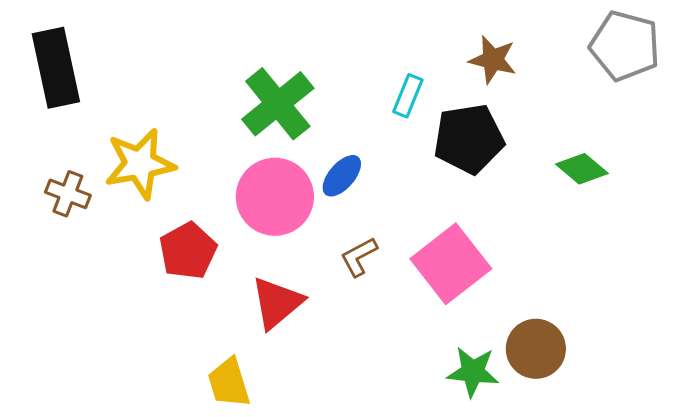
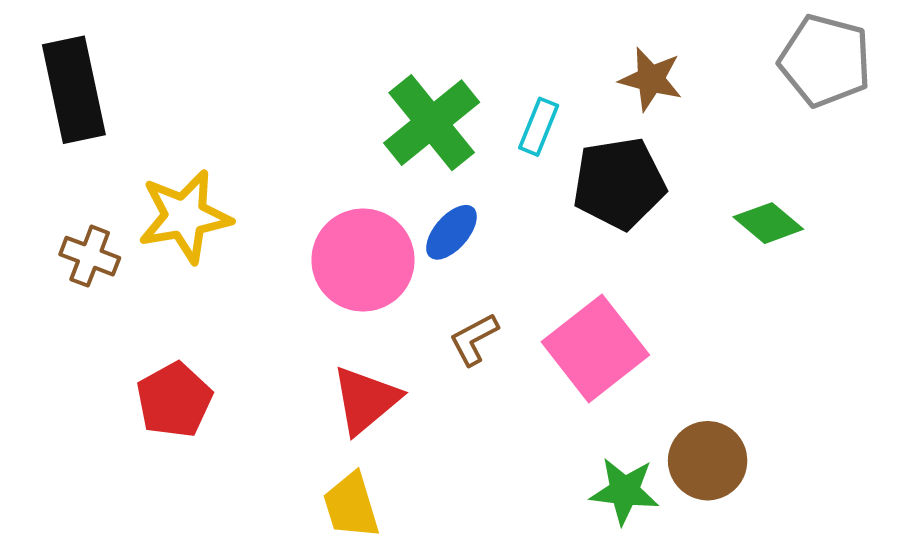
green cross: (278, 104) -> (432, 123), moved
red pentagon: (188, 251) -> (174, 400), moved
yellow trapezoid: (229, 383) -> (351, 506), moved

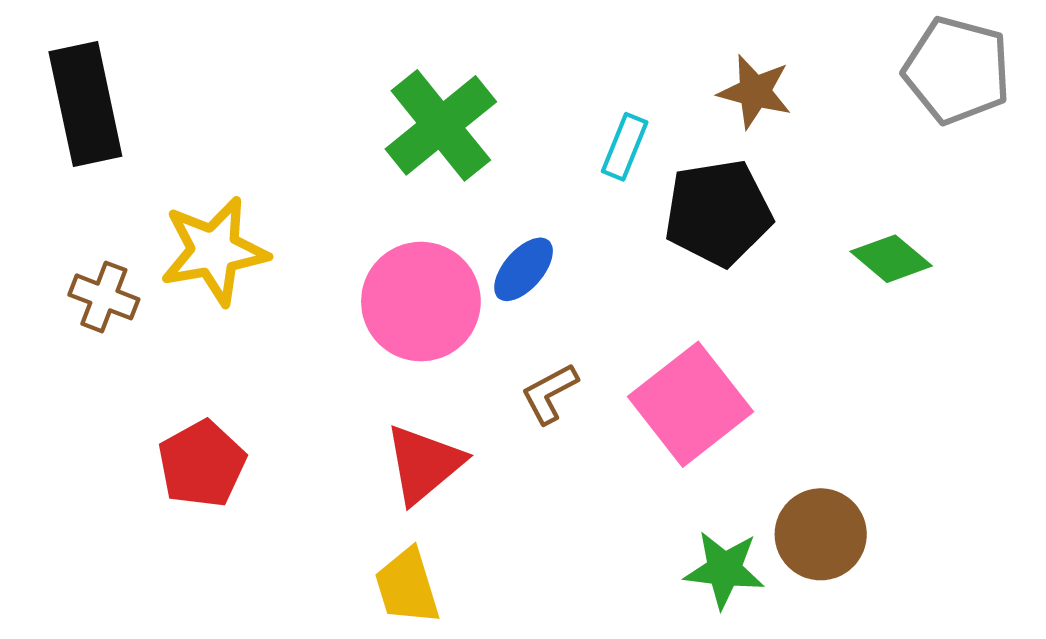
green cross: (432, 123) -> (441, 125), moved

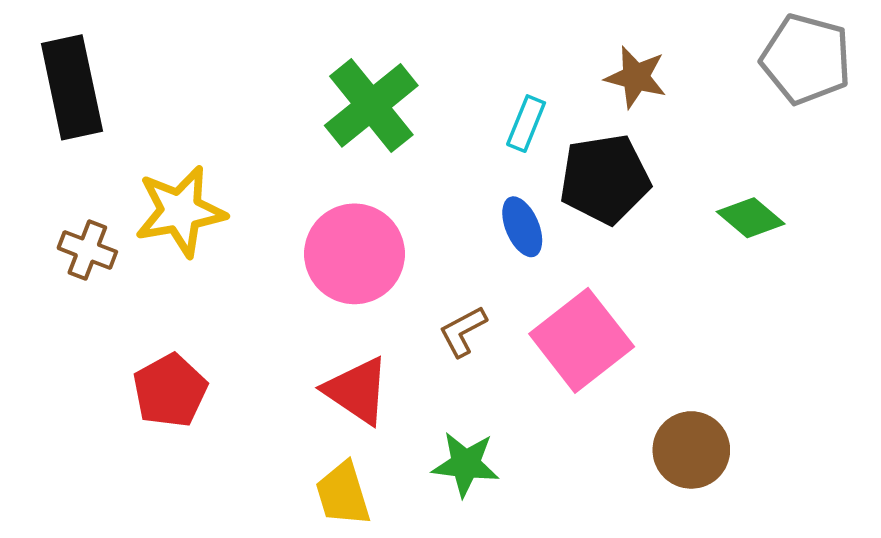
blue ellipse: (524, 269) -> (522, 227), moved, turned -64
red triangle: (424, 464) -> (357, 391), turned -46
green star: (724, 570) -> (465, 464), moved

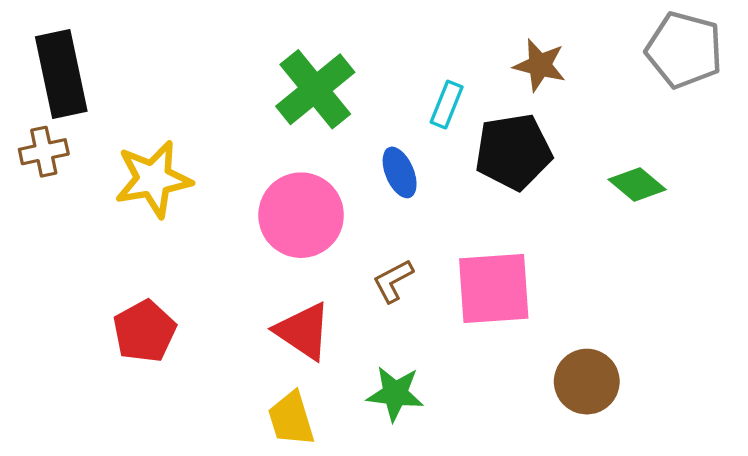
blue ellipse: (522, 227) -> (400, 172), moved
brown cross: (87, 250) -> (44, 152), moved, turned -33
pink square: (582, 340) -> (494, 289), turned 34

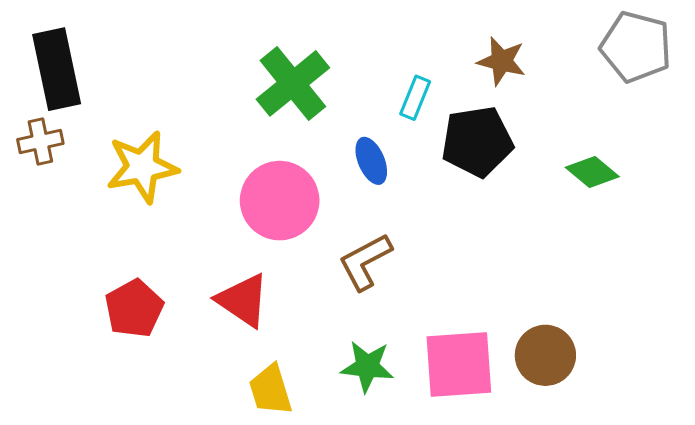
brown L-shape: (393, 281) -> (365, 262), size x1.4
pink square: (494, 289) -> (459, 364), moved
red triangle: (303, 331) -> (243, 300), moved

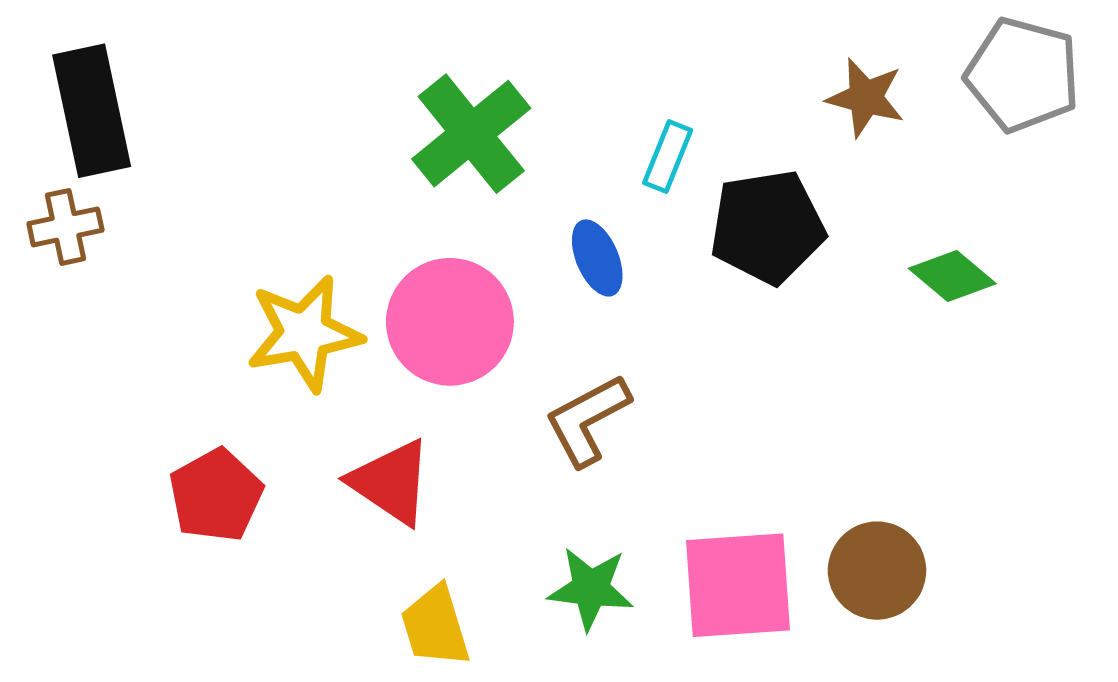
brown star: (502, 61) -> (866, 98), moved
yellow star: (142, 167) -> (304, 333), moved

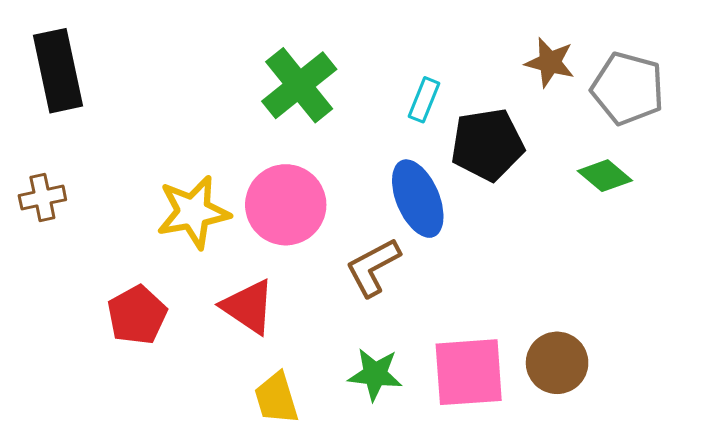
gray pentagon: (1023, 75) -> (628, 88), moved
brown cross: (65, 227) -> (42, 198), moved
blue ellipse: (597, 258) -> (418, 199), moved, size x1.6

